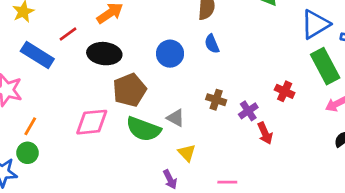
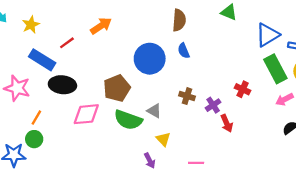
black ellipse: (104, 54) -> (62, 85), moved
blue circle: (170, 54) -> (150, 59), size x1.4

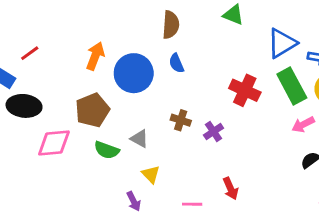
orange arrow: (101, 26) -> (95, 56), moved, turned -35
red cross: (243, 89) -> (245, 90), moved, size x1.5
green semicircle: (128, 120) -> (107, 150), size x0.7
red arrow: (227, 123) -> (231, 189), moved

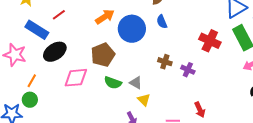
orange arrow: (95, 56) -> (105, 17), turned 36
black ellipse: (24, 106) -> (55, 52), turned -40
purple cross: (213, 132) -> (188, 70), turned -32
gray triangle: (139, 139) -> (136, 83), moved

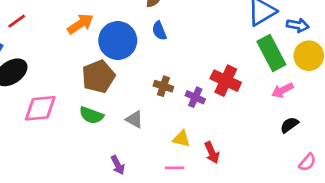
red cross: (210, 41) -> (226, 81), moved
brown pentagon: (103, 55) -> (98, 76), moved
gray triangle: (136, 83) -> (134, 119), moved
yellow triangle: (144, 100) -> (181, 139), moved, turned -32

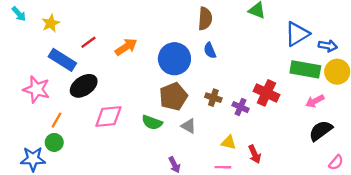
orange arrow: (80, 24) -> (126, 47), moved
green rectangle: (271, 53) -> (305, 69), turned -52
brown pentagon: (98, 76) -> (173, 96), moved
black semicircle: (289, 125) -> (321, 131), size x1.5

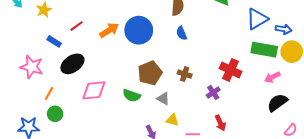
blue circle: (174, 59) -> (139, 30), moved
blue rectangle: (62, 60) -> (54, 41), size x0.6
purple cross: (240, 107) -> (213, 92), moved, turned 32
green circle: (54, 142) -> (55, 114), moved
yellow triangle: (229, 142) -> (172, 120), moved

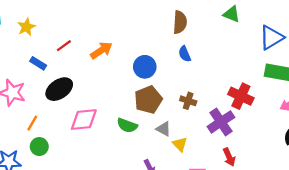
blue circle: (139, 30) -> (145, 67), moved, size x0.7
purple cross: (213, 92) -> (221, 122), size x1.6
yellow triangle: (172, 120) -> (180, 144), moved, turned 32

